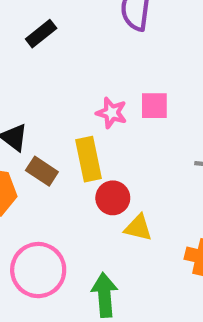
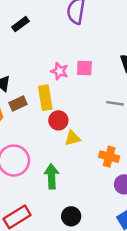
brown rectangle: (42, 171) -> (18, 104), turned -60
yellow triangle: (138, 228) -> (72, 138), turned -30

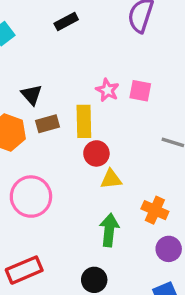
green arrow: (52, 176) -> (109, 230), moved

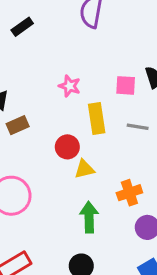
pink square: (140, 91) -> (126, 85), moved
yellow rectangle: (84, 121) -> (97, 119), moved
orange cross: (155, 210) -> (129, 193), turned -35

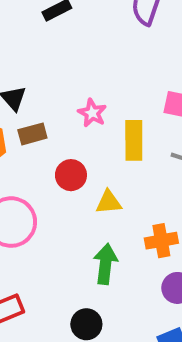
pink star: (70, 86) -> (92, 113), moved
red circle: (67, 147) -> (71, 175), moved

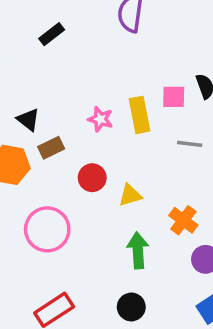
yellow rectangle: (134, 140) -> (140, 115), moved
orange cross: (161, 241) -> (183, 220), turned -32

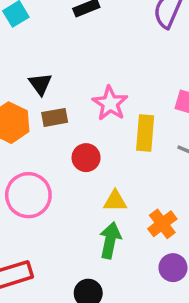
yellow rectangle: (140, 115) -> (145, 133), moved
pink star: (100, 119) -> (110, 103), size x1.4
yellow triangle: (130, 195) -> (115, 201), moved

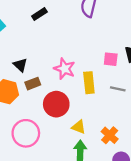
red circle: (86, 158) -> (56, 104), size x1.5
yellow triangle: (115, 201) -> (79, 127), turned 32

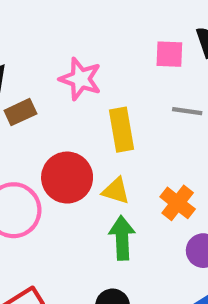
yellow rectangle: (89, 83) -> (122, 130), moved
red circle: (56, 104) -> (67, 178), moved

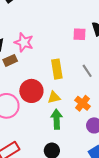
pink star: (80, 79) -> (24, 42), moved
gray line: (187, 111) -> (87, 71), moved, turned 48
yellow triangle: (116, 191) -> (54, 97), turned -32

